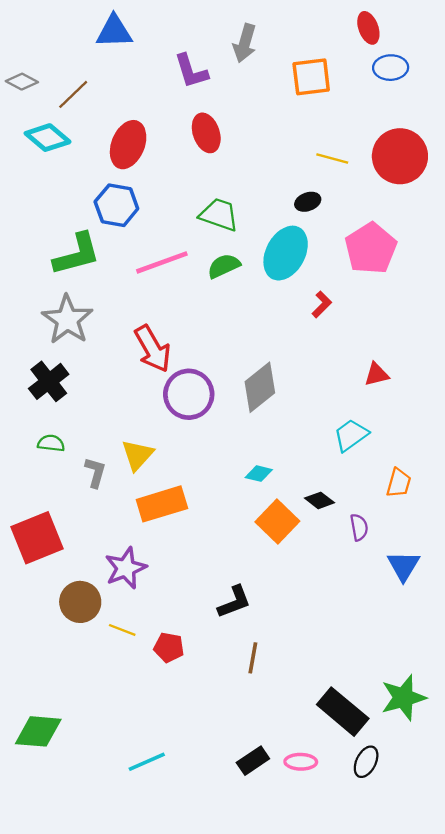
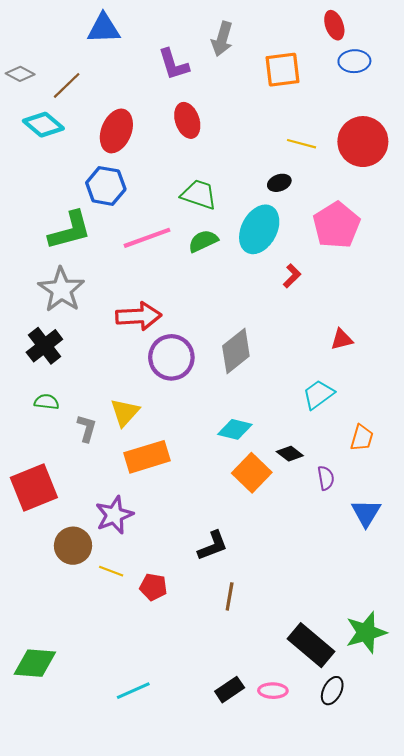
red arrow: (153, 349) -> (139, 316), turned -63
cyan diamond: (259, 474) -> (235, 429), size x1.4

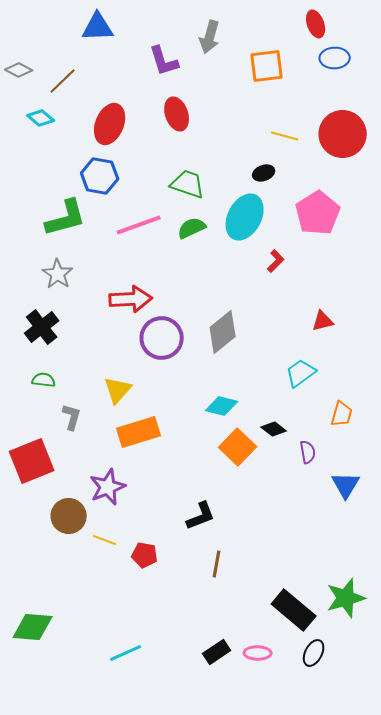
cyan diamond: (43, 125) -> (41, 118), size x0.7
gray star: (61, 290) -> (58, 274), size x0.7
gray L-shape: (87, 428) -> (72, 417), moved

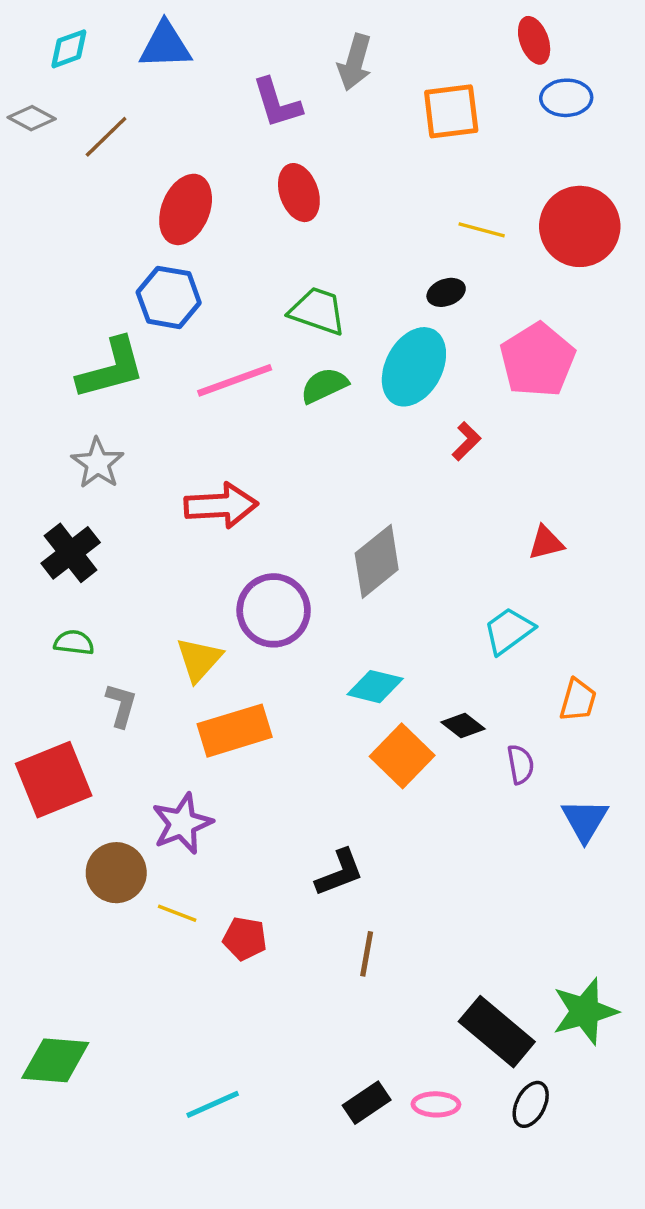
cyan diamond: (41, 118) -> (69, 49), moved, turned -60
purple circle: (162, 338) -> (274, 610), moved

